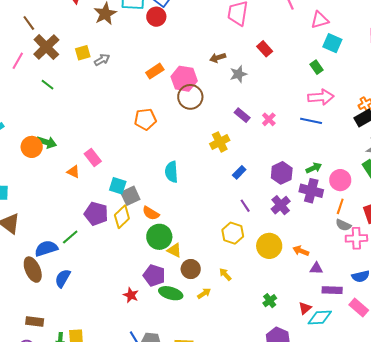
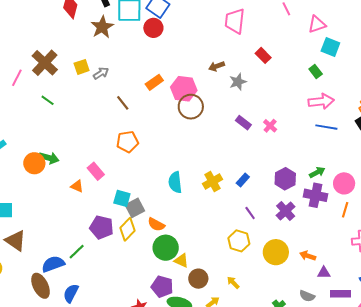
brown line: (29, 23) -> (123, 103), moved
orange pentagon: (145, 119) -> (127, 142), moved
blue line: (311, 121) -> (326, 127), moved
yellow cross: (220, 142) -> (212, 182), moved
gray semicircle: (343, 225) -> (307, 296), moved

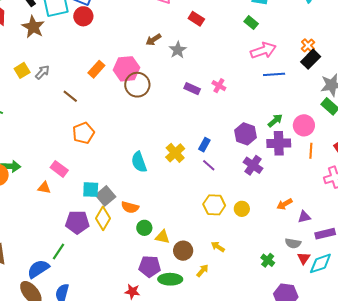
purple line: (250, 213) -> (209, 165), moved
green circle: (166, 248) -> (144, 228), size x0.6
yellow circle: (276, 252) -> (242, 209), moved, size x0.6
orange arrow: (308, 256) -> (285, 204), turned -35

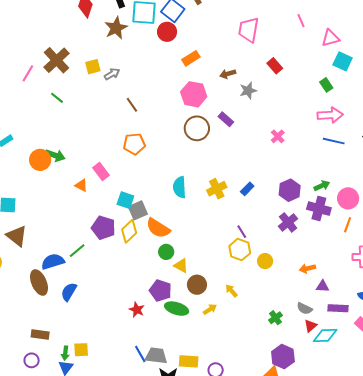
orange rectangle: (96, 69) -> (191, 58), moved
brown circle: (137, 85) -> (197, 128), moved
purple rectangle: (192, 89) -> (226, 119), moved
purple line: (209, 165) -> (242, 232), moved
orange semicircle: (130, 207) -> (158, 228), size x1.4

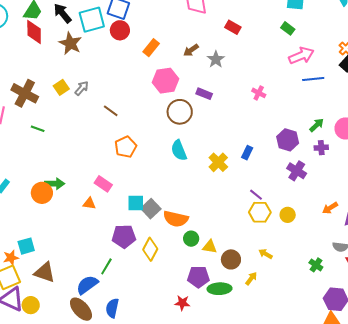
cyan semicircle: (179, 187) -> (179, 150), moved
purple cross: (319, 209) -> (321, 148), size x0.6
yellow diamond: (129, 231) -> (150, 249), moved

